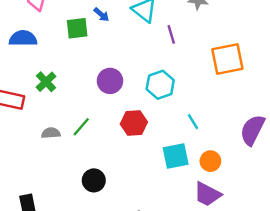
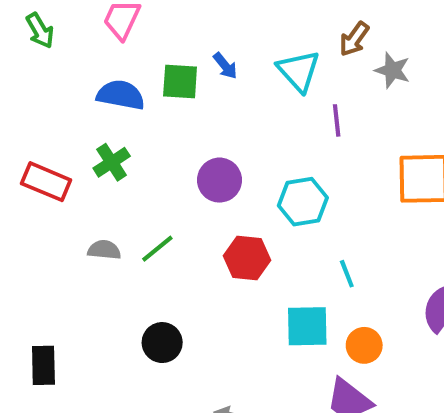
blue semicircle: (23, 38) -> (121, 95), moved

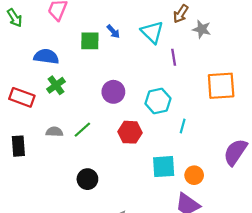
blue semicircle: (121, 95) -> (46, 57), moved
cyan line: (347, 274) -> (183, 126), moved, turned 40
black rectangle: (43, 365) -> (18, 146), moved

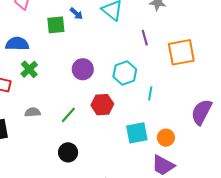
purple line: (174, 57) -> (145, 38), moved
green line: (82, 130) -> (68, 115), moved

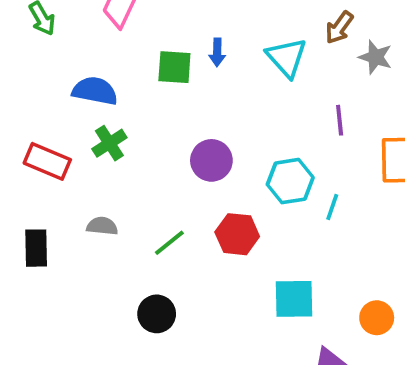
blue arrow: (76, 14) -> (217, 52), turned 40
cyan line: (150, 93) -> (332, 207), moved
orange circle: (166, 138) -> (377, 318), moved

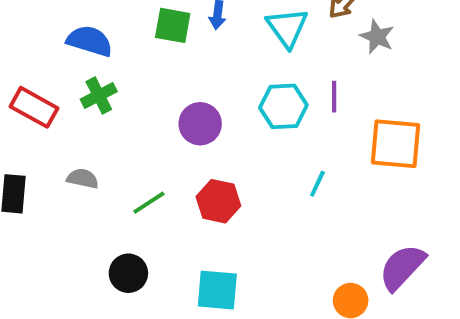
cyan hexagon: (290, 181) -> (283, 106), moved
cyan square: (294, 299) -> (217, 290), moved

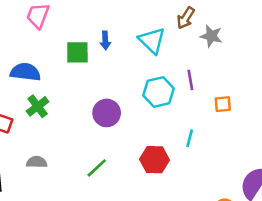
orange square: (396, 144) -> (223, 104), moved, size x0.5
red hexagon: (218, 201) -> (154, 160), moved
green line: (149, 203) -> (97, 168), moved

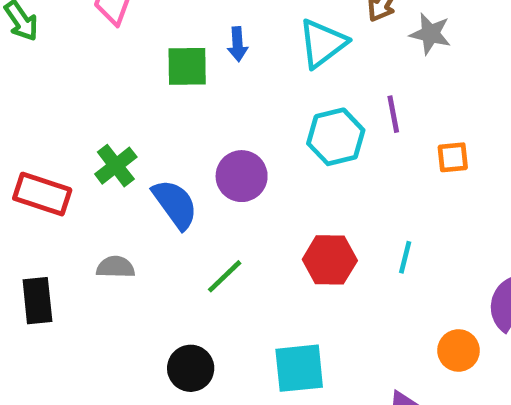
cyan triangle: (152, 41) -> (322, 43), turned 40
blue semicircle: (25, 72) -> (175, 204), moved, turned 48
cyan line: (190, 138) -> (405, 257), moved

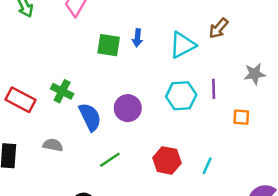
gray star: (430, 34) -> (255, 74), moved, turned -30
green cross: (116, 166) -> (62, 91), turned -35

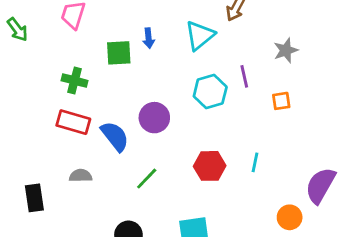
green cross: (62, 91) -> (75, 81), moved
red rectangle: (20, 100) -> (73, 122), moved

